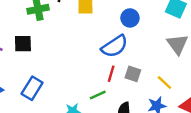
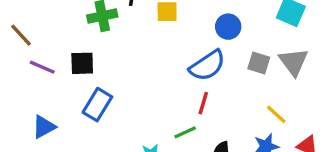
gray square: (133, 74) -> (259, 63), moved
blue rectangle: (32, 88) -> (97, 105), moved

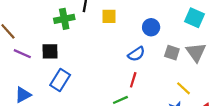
blue semicircle: (207, 66) -> (136, 54), size x0.7

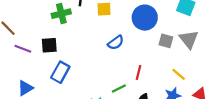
blue circle: (151, 27) -> (145, 18), size x1.5
blue semicircle: (136, 54) -> (116, 43), moved
red line: (133, 80) -> (139, 73), moved

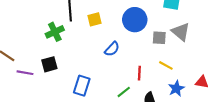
blue rectangle: (60, 72) -> (82, 86), moved
yellow line: (179, 74) -> (166, 65), moved

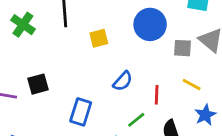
yellow square: (95, 19) -> (99, 38), moved
green cross: (55, 32) -> (23, 25), moved, turned -30
blue semicircle: (112, 49) -> (123, 81), moved

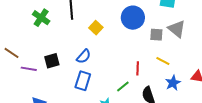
yellow square: (99, 38) -> (96, 28), turned -32
blue semicircle: (123, 81) -> (84, 56), moved

